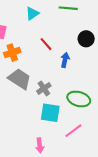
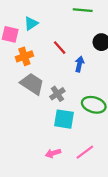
cyan triangle: (32, 13) -> (31, 23), moved
pink line: (73, 131) -> (85, 152), moved
pink arrow: (40, 145) -> (53, 153), turned 80

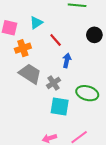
cyan triangle: (31, 23) -> (36, 23), moved
blue arrow: (79, 64) -> (67, 60), moved

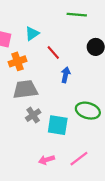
gray trapezoid: (30, 74) -> (25, 89), turned -40
gray cross: (54, 83) -> (33, 115), moved

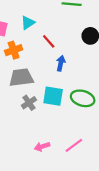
cyan square: (58, 125) -> (53, 96), moved

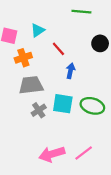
pink arrow: (42, 147) -> (52, 154), size x1.6

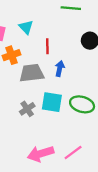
cyan triangle: (38, 30) -> (26, 27), turned -40
red line: (58, 49) -> (47, 46), turned 40
gray trapezoid: (31, 85) -> (32, 73), moved

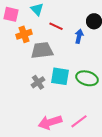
red line: (47, 46) -> (56, 26), turned -64
blue arrow: (60, 69) -> (79, 36), moved

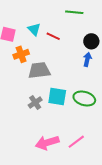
red line: (56, 26) -> (53, 36), moved
blue arrow: (79, 36) -> (87, 59), moved

